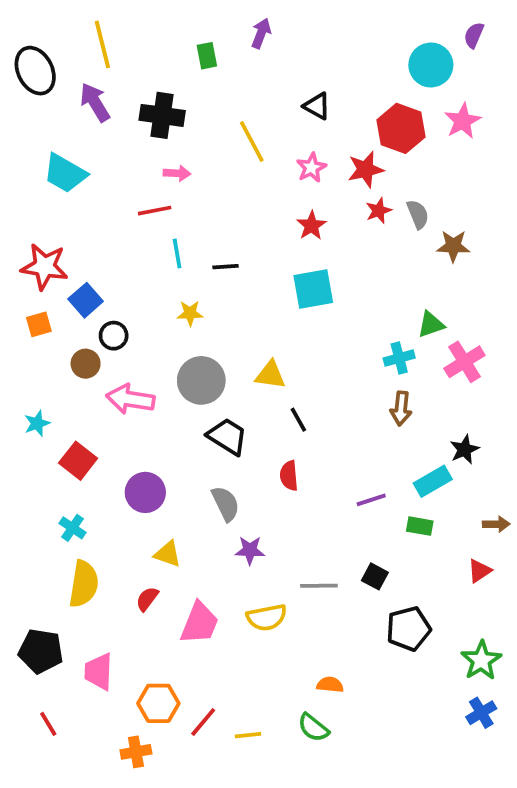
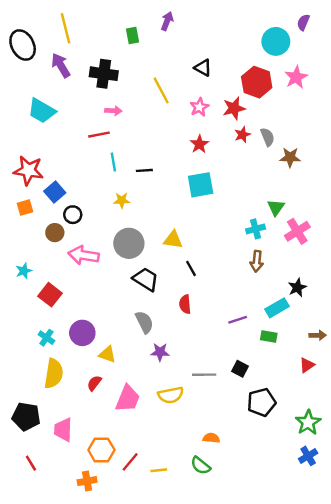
green triangle: (431, 324) -> (276, 207), turned -36
purple circle: (145, 492) -> (82, 333), moved

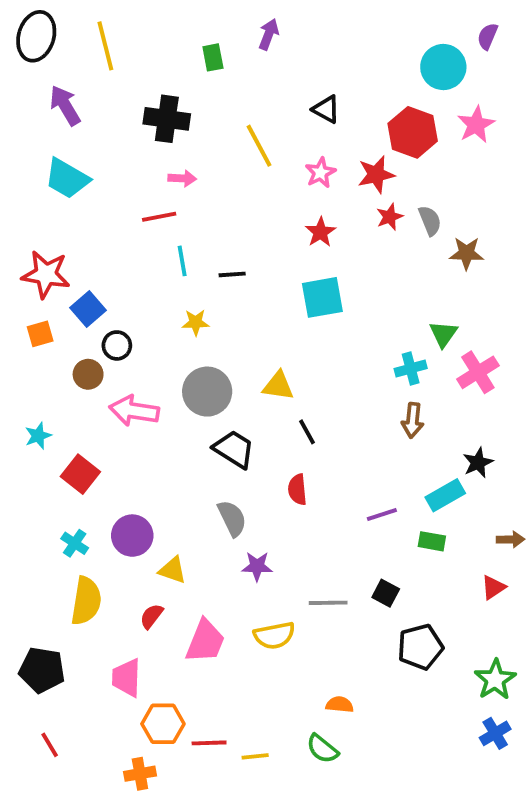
black ellipse: (23, 45) -> (36, 36), moved, turned 44
purple arrow: (61, 65) -> (65, 105), moved
pink trapezoid: (63, 430) -> (126, 678), moved
red line: (130, 462) -> (209, 743), turned 48

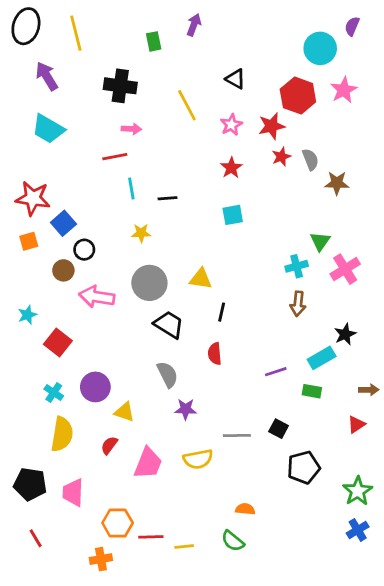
cyan square: (322, 297) -> (233, 215), size x0.7
black line: (307, 432) -> (222, 312), turned 42
pink trapezoid: (126, 678) -> (73, 492), moved

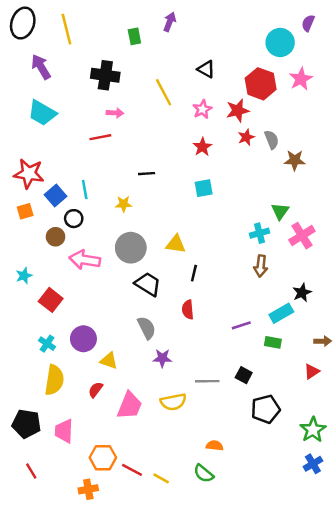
cyan line: (131, 189) -> (85, 189), moved
red line: (151, 537) -> (132, 470), turned 30
yellow line: (184, 547) -> (161, 478), turned 35

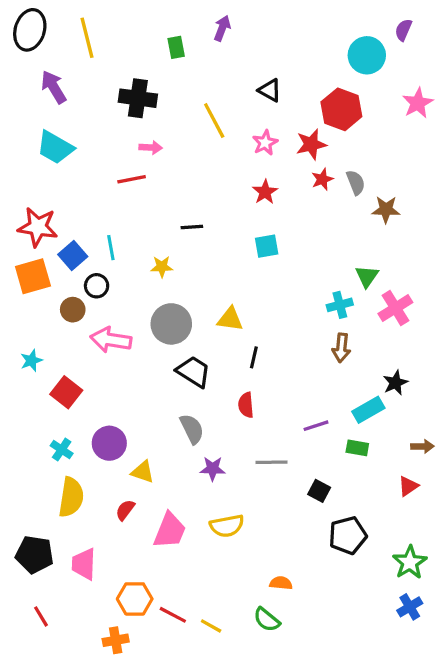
pink star: (301, 79) -> (418, 103), moved
orange square: (25, 211) -> (33, 276), size x1.6
gray line: (207, 381) -> (271, 462), moved

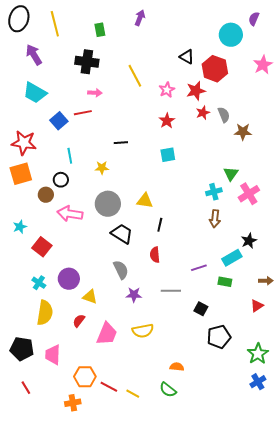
green rectangle: (176, 47) -> (100, 30), moved
black triangle: (270, 90) -> (187, 57), moved
blue square: (73, 256) -> (59, 121), moved

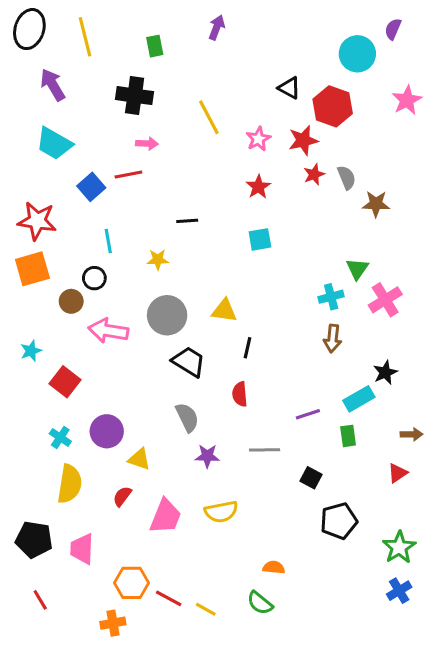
green rectangle: (225, 282) -> (348, 436), turned 72

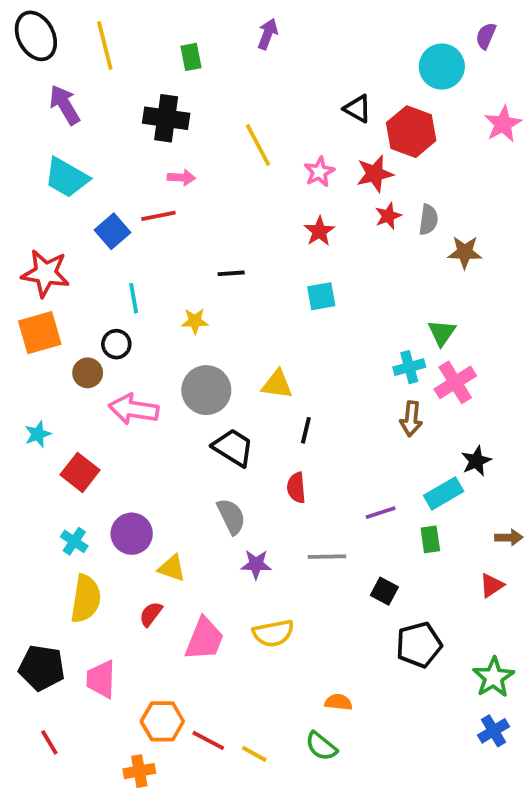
black ellipse: (29, 29) -> (36, 36), turned -45
gray semicircle: (347, 178) -> (428, 220), turned 30
pink cross: (385, 300) -> (455, 382), moved

